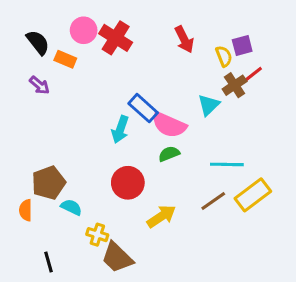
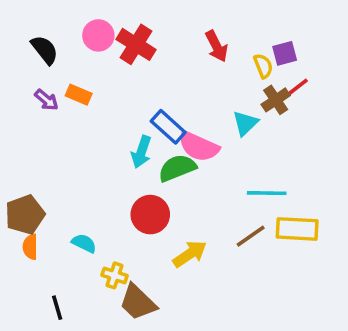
orange rectangle: (65, 59) -> (79, 95), moved
green semicircle: (169, 154) -> (177, 168), moved, size x1.5
brown pentagon: (49, 183) -> (25, 215), moved
yellow rectangle: (253, 195) -> (297, 229), turned 40

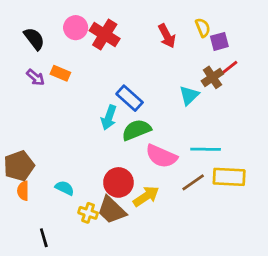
yellow semicircle: (263, 66) -> (203, 28), moved
pink semicircle: (199, 146) -> (161, 156), moved
red circle: (150, 215) -> (118, 182), moved
brown trapezoid: (138, 302) -> (112, 210), moved

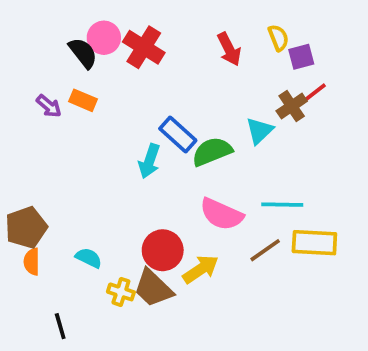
black semicircle: (34, 39) -> (83, 53), moved
green semicircle: (136, 130) -> (212, 152), moved

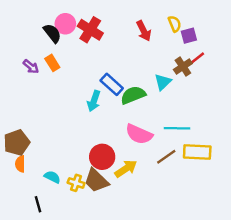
orange rectangle: (83, 100) -> (52, 63), turned 35
cyan semicircle: (89, 258) -> (52, 177), moved

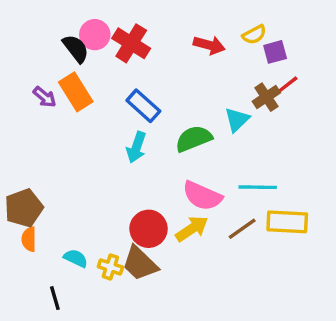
yellow semicircle: (175, 24) -> (254, 35), turned 84
red arrow: (144, 31) -> (209, 45), turned -48
orange rectangle: (52, 63) -> (76, 92), size x1.5
blue rectangle: (112, 84) -> (143, 106), moved
yellow arrow: (126, 169) -> (192, 229), moved

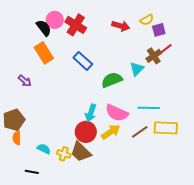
purple arrow: (45, 97) -> (25, 81), moved
cyan arrow: (136, 147) -> (91, 113), moved
black line: (55, 298) -> (32, 172), turned -64

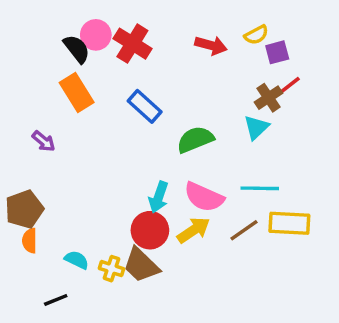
cyan triangle: (137, 69) -> (256, 127), moved
black line: (32, 172) -> (56, 300), turned -32

